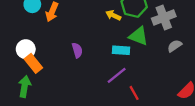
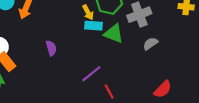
yellow arrow: (113, 15) -> (88, 12), turned -144
cyan rectangle: (121, 50) -> (94, 26), moved

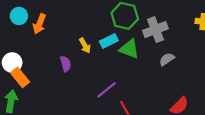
yellow arrow: (88, 12) -> (85, 46), moved
cyan rectangle: (94, 26) -> (109, 41), turned -30

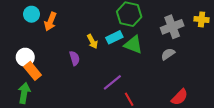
gray cross: (155, 30) -> (172, 27), moved

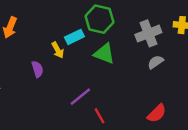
cyan rectangle: (114, 37) -> (74, 37), moved
gray semicircle: (168, 54) -> (156, 62), moved

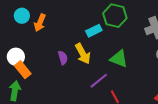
yellow arrow: (58, 50) -> (83, 54), moved, size x1.5
green triangle: (104, 54) -> (119, 59), moved

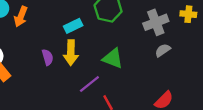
cyan rectangle: (94, 31) -> (73, 26), moved
yellow arrow: (83, 54) -> (71, 53), turned 30

